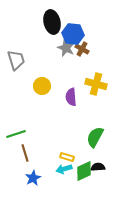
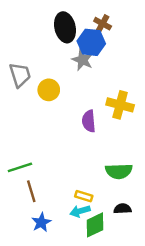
brown cross: (82, 49) -> (103, 24), moved
yellow circle: (42, 86) -> (49, 90), moved
green semicircle: (95, 137) -> (119, 171), turned -120
green diamond: (84, 171) -> (95, 225), moved

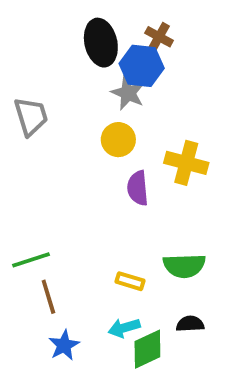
yellow circle: (49, 90) -> (118, 140), moved
yellow rectangle: (84, 196) -> (130, 281), moved

